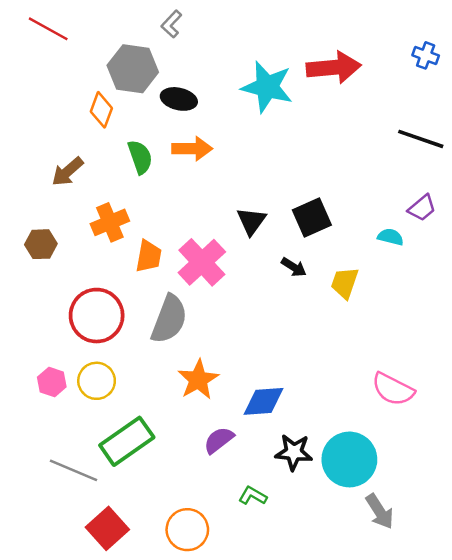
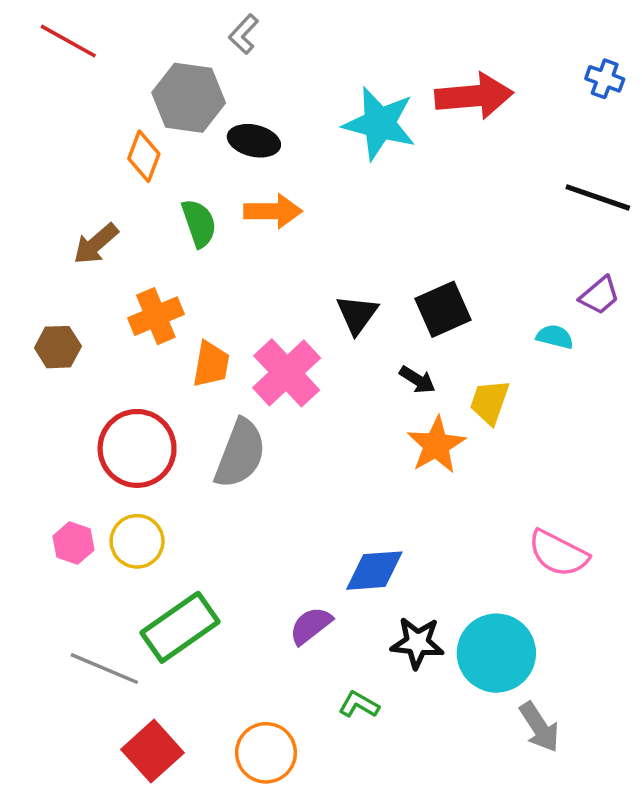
orange star: (198, 380) -> (436, 445), moved

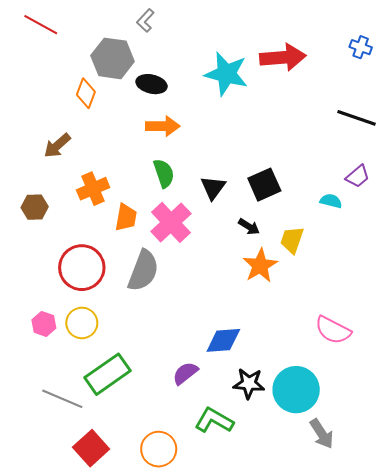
green semicircle: (199, 223) -> (164, 173), moved
green L-shape: (359, 705) -> (214, 420), size x1.6

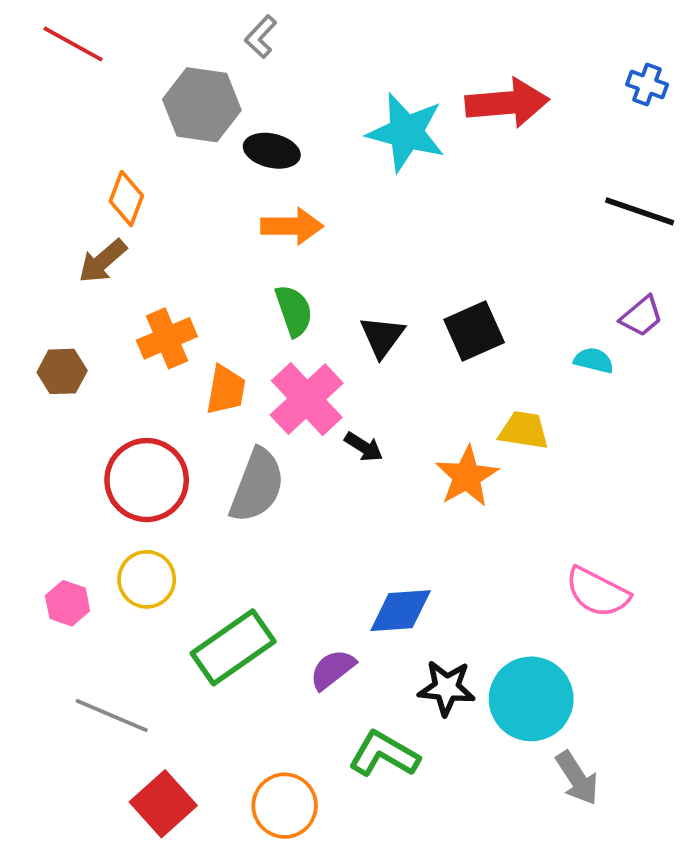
orange diamond: (86, 93) -> (126, 199), moved
black arrow: (249, 227) -> (364, 447), moved
yellow trapezoid: (292, 240) -> (524, 430), turned 80
pink hexagon: (44, 324) -> (68, 603), moved
green rectangle: (107, 374) -> (233, 647), moved

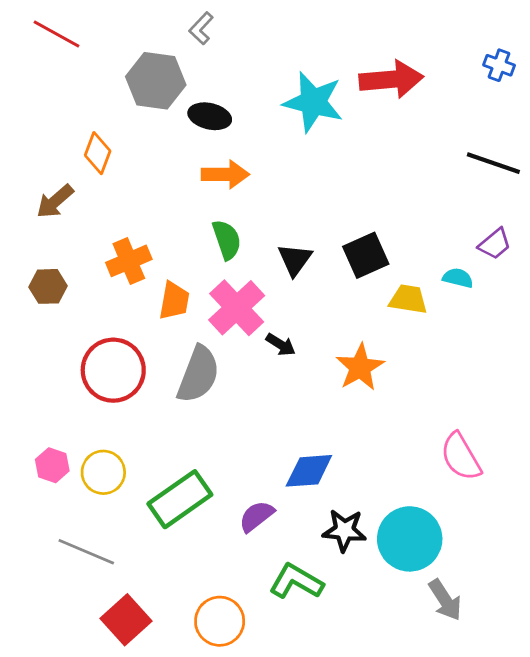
brown arrow: (103, 261) -> (55, 201), moved
yellow trapezoid: (524, 430) -> (408, 299), moved
yellow circle: (147, 579) -> (103, 472), moved
pink semicircle: (597, 592) -> (461, 457), turned 33

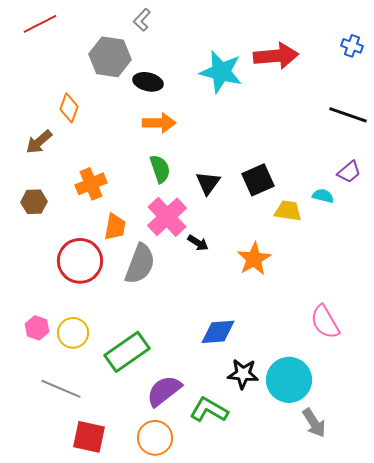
red line: (56, 34) -> (40, 24), turned -56
orange trapezoid: (174, 301) -> (115, 227), moved
purple semicircle: (256, 516) -> (164, 391), moved, size x1.4
red square: (126, 620) -> (89, 437), turned -36

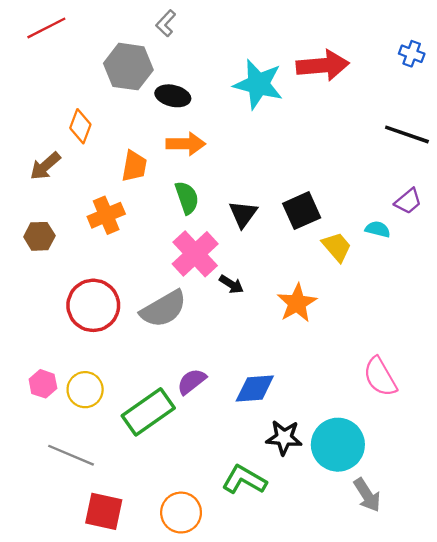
yellow trapezoid: (288, 211) -> (337, 247), turned 40
orange trapezoid: (115, 227) -> (134, 166), moved
gray semicircle: (140, 264) -> (163, 309), turned 39
purple semicircle: (164, 391) -> (192, 381), moved, size x0.7

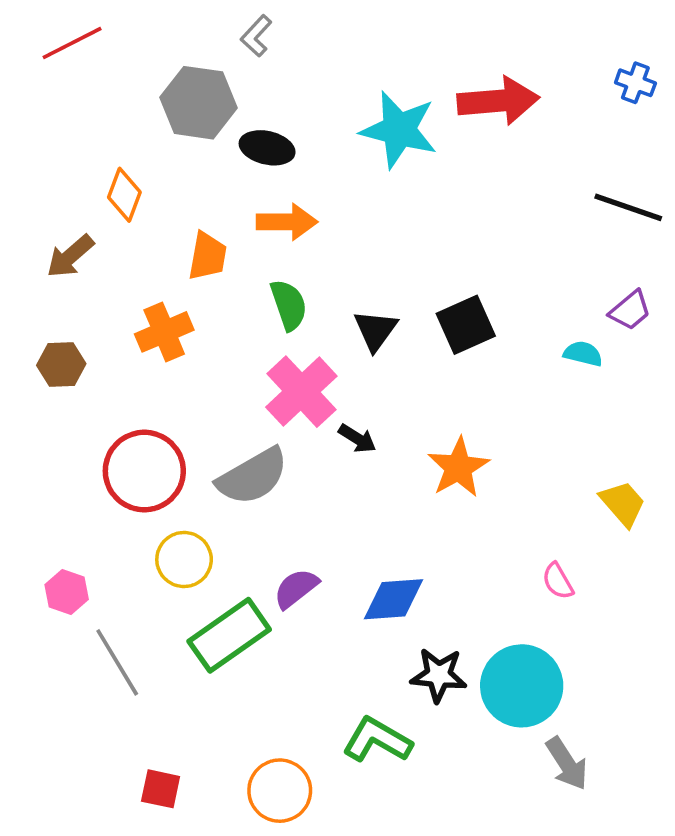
yellow trapezoid: (337, 247) -> (623, 504), moved
pink semicircle: (380, 377) -> (558, 581), moved, size x0.6
yellow circle: (85, 390) -> (184, 559), moved
gray line: (71, 455) -> (117, 662), moved, turned 36
red square: (104, 511) -> (161, 789), size x0.7

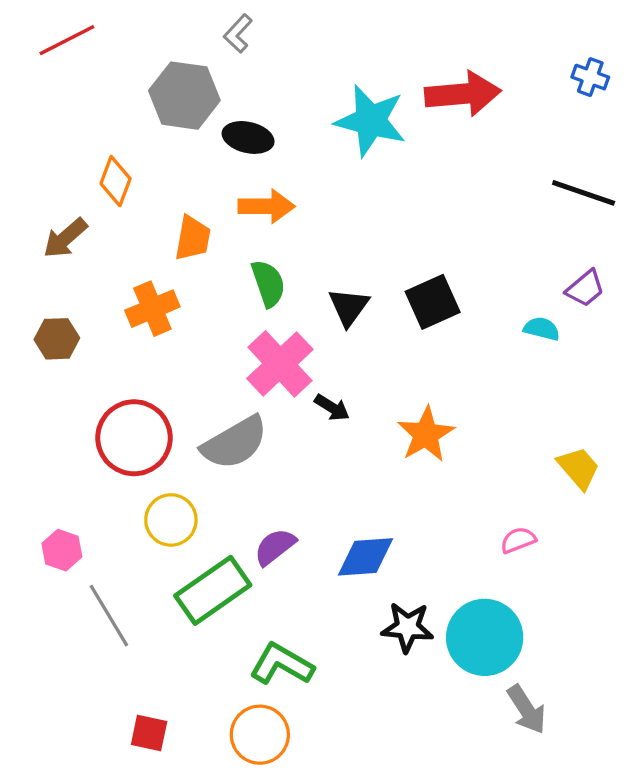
pink semicircle: (558, 581) -> (518, 540), turned 99
green L-shape: (377, 740) -> (282, 664), moved

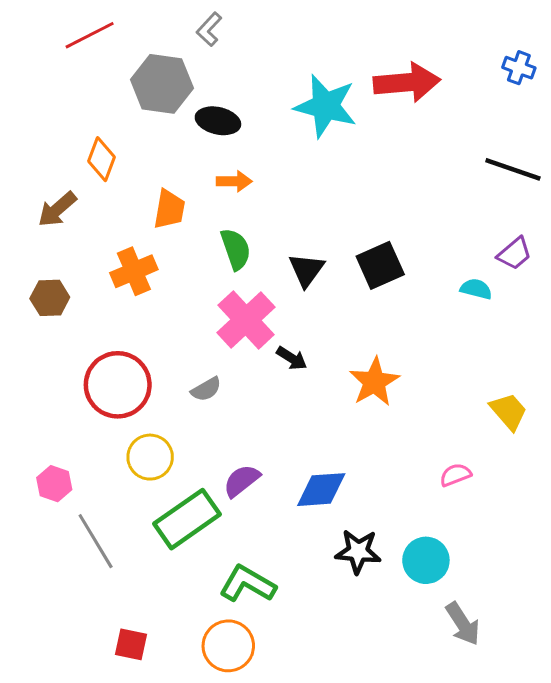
red line: (67, 40) -> (90, 35), moved
orange arrow: (267, 206) -> (234, 181), size x0.7
gray semicircle: (235, 443) -> (206, 389), size x0.5
cyan circle: (485, 637) -> (426, 560), size x0.7

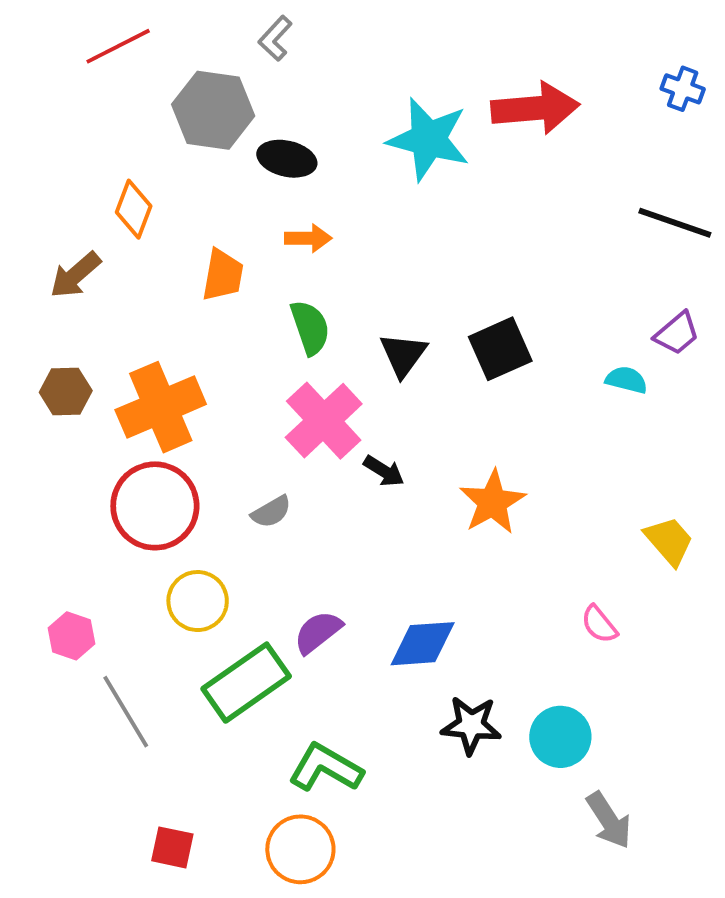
orange cross: (134, 271) -> (161, 407), moved, size x1.4
pink semicircle: (455, 475) -> (599, 624), turned -108

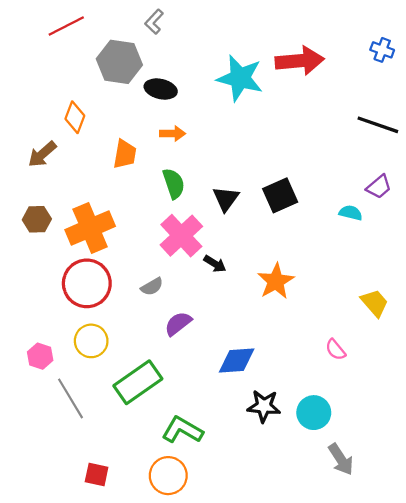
yellow circle: (198, 601) -> (91, 341), moved
purple semicircle: (318, 632) -> (178, 324), moved

